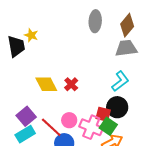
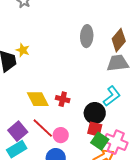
red cross: (71, 84) -> (63, 99), turned -32
black circle: (117, 107) -> (95, 113), moved
red line: (51, 127) -> (43, 128), moved
pink cross: (91, 127) -> (116, 142), moved

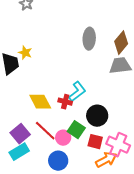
cyan L-shape: (112, 96) -> (77, 92), moved
red square: (95, 129) -> (95, 142), moved
green square: (100, 141) -> (76, 130), moved

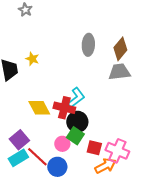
yellow star: (25, 53) -> (32, 59), moved
red cross: (65, 102) -> (64, 108), size x1.5
black circle: (97, 116) -> (77, 122), moved
red line: (45, 131) -> (37, 157), moved

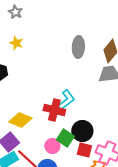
yellow star: (32, 59) -> (16, 43), moved
yellow diamond: (39, 108) -> (20, 120), moved, turned -40
black circle: (77, 122) -> (82, 131), moved

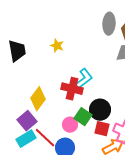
yellow star: (16, 43) -> (57, 46), moved
gray ellipse: (78, 47) -> (109, 24), moved
yellow diamond: (20, 120) -> (38, 99), turned -75

